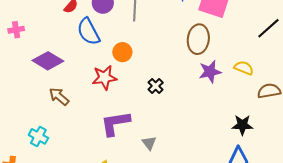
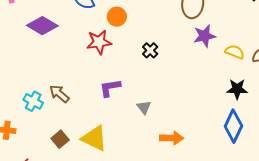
yellow semicircle: (244, 68) -> (235, 52), moved
brown arrow: (59, 96) -> (59, 94), moved
purple L-shape: (115, 123) -> (110, 88), size x0.7

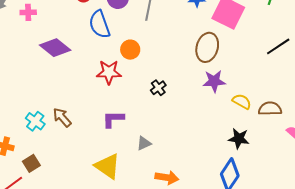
gray triangle: (144, 107) -> (144, 143), turned 35
yellow triangle: (94, 138) -> (107, 166), moved
brown square: (60, 139) -> (31, 163), moved

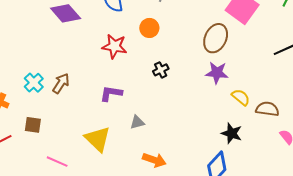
orange circle: (130, 50) -> (149, 28), moved
brown arrow: (62, 117) -> (61, 83), turned 65
brown square: (31, 163) -> (33, 125), moved, turned 30

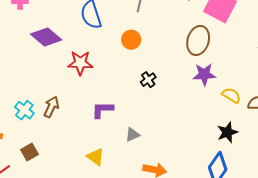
red star: (115, 46) -> (80, 63), moved
brown square: (33, 125) -> (30, 152), turned -30
black star: (232, 133) -> (227, 132), turned -30
yellow triangle: (98, 139) -> (96, 157), size x0.7

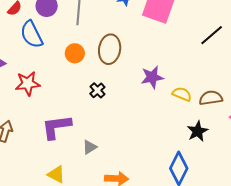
brown ellipse: (198, 40) -> (110, 49), moved
purple L-shape: (102, 110) -> (56, 127), size x1.4
black star: (227, 132) -> (198, 131), moved

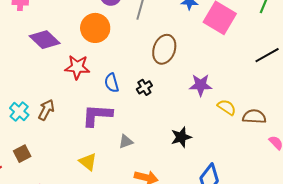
blue semicircle: (32, 34) -> (112, 83), moved, size x0.7
orange circle: (75, 53) -> (95, 28), moved, size x1.5
black star: (198, 131) -> (181, 137), moved

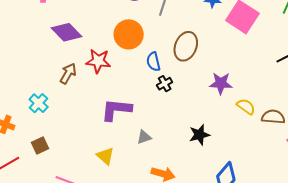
orange circle: (95, 28) -> (129, 34), moved
blue semicircle: (112, 83) -> (153, 62), moved
brown arrow: (46, 110) -> (68, 74), moved

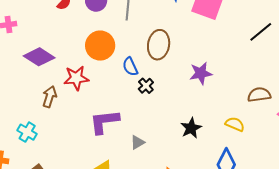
yellow semicircle: (246, 107) -> (235, 124), moved

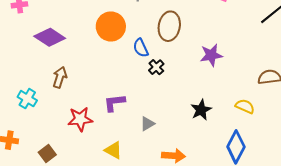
red star: (76, 78) -> (80, 119), moved
purple L-shape: (104, 122) -> (114, 103), size x0.7
cyan cross: (27, 132) -> (27, 99), moved

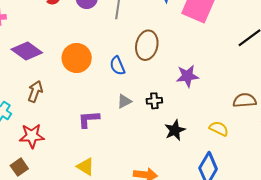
orange circle: (111, 27) -> (77, 58), moved
black cross: (156, 67) -> (154, 101), moved, turned 35
red star: (80, 119) -> (32, 136), moved
gray triangle: (147, 124) -> (124, 101), moved

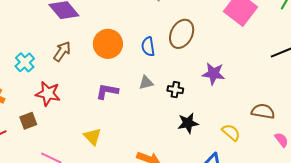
orange circle: (77, 58) -> (108, 44), moved

